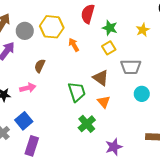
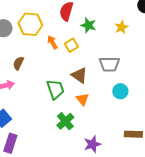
yellow square: (109, 48) -> (71, 45), moved

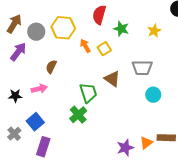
orange triangle: (82, 99) -> (146, 143), moved, turned 32
green cross: (65, 121) -> (78, 115), moved

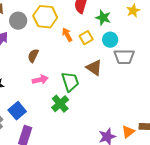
yellow star: (154, 31) -> (133, 11), moved
pink arrow: (39, 89) -> (40, 80), moved
cyan circle: (153, 95) -> (110, 40), moved

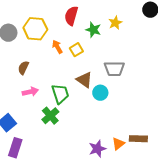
yellow star: (133, 11) -> (115, 23), moved
cyan circle: (110, 40) -> (100, 93), moved

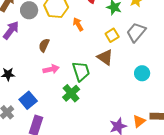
yellow square: (76, 50) -> (112, 35), moved
gray trapezoid: (114, 69) -> (136, 32), moved, turned 130
cyan circle: (100, 93) -> (142, 73), moved

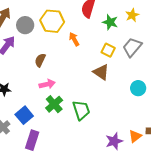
yellow square: (112, 35) -> (108, 50), turned -32
green trapezoid: (81, 71) -> (81, 110), moved
green cross: (71, 93) -> (54, 104), moved

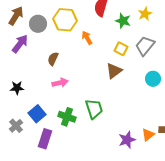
brown triangle: (101, 72) -> (114, 71), turned 48
cyan circle: (138, 88) -> (153, 79), moved
green cross: (54, 104) -> (67, 117), moved, turned -30

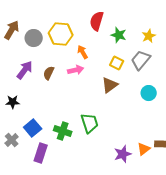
yellow star: (145, 14) -> (149, 36), moved
purple arrow: (20, 44) -> (25, 70), moved
pink arrow: (60, 83) -> (76, 70), moved

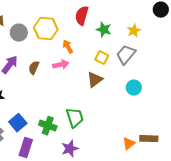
purple star: (123, 154) -> (70, 149), moved

